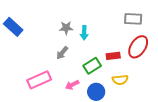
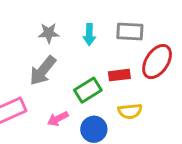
gray rectangle: (133, 19) -> (130, 31), moved
cyan arrow: (84, 33) -> (89, 34), moved
gray arrow: (62, 53) -> (43, 71), size x1.5

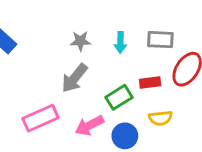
pink arrow: (58, 119) -> (89, 125), size x1.4

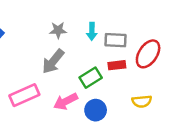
gray rectangle: (160, 40) -> (116, 40), moved
yellow semicircle: (160, 118) -> (142, 101), moved

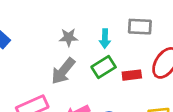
gray rectangle: (116, 40) -> (140, 27), moved
green rectangle: (91, 78) -> (104, 67), moved

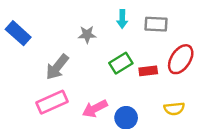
cyan arrow: (105, 39) -> (122, 19), moved
gray arrow: (63, 71) -> (57, 67), moved

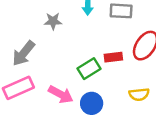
green rectangle: (121, 63) -> (89, 69), moved
pink arrow: (95, 109) -> (61, 94), turned -125

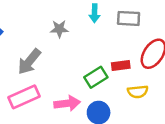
pink arrow: (61, 94) -> (67, 103), turned -35
yellow semicircle: (139, 94) -> (138, 92), moved

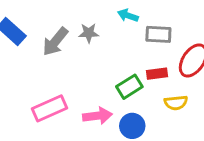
cyan arrow: (95, 13) -> (128, 16), turned 108
gray rectangle: (129, 18) -> (158, 34), moved
gray arrow: (29, 62) -> (55, 42), moved

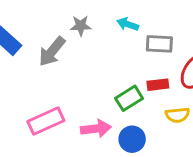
gray star: (89, 33) -> (81, 26), moved

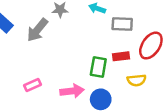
green rectangle: (129, 98) -> (98, 67), turned -48
pink rectangle: (46, 121) -> (33, 85), size x0.6

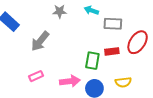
gray arrow: (37, 30) -> (40, 41), moved
yellow semicircle: (137, 80) -> (123, 82), moved

